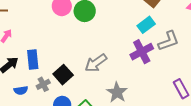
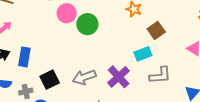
purple cross: (142, 52) -> (119, 77), moved, turned -30
gray cross: (43, 84) -> (26, 91), moved

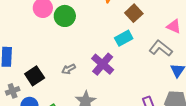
gray L-shape: (160, 75) -> (161, 48), moved, turned -130
gray arrow: (84, 77) -> (69, 69), size x0.6

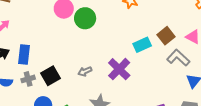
brown square: (134, 13) -> (166, 36), moved
gray cross: (13, 91) -> (28, 79), moved

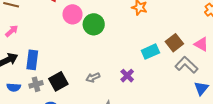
purple cross: (119, 69) -> (127, 76), size x0.6

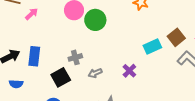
pink arrow: (12, 31) -> (32, 14), moved
gray cross: (36, 84) -> (75, 57), moved

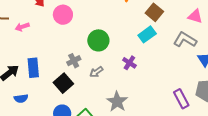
pink arrow: (32, 14) -> (22, 27), turned -144
green circle: (95, 20) -> (98, 40), moved
brown square: (176, 37) -> (154, 12), moved

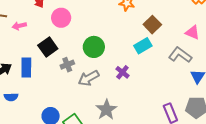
gray arrow: (96, 72) -> (89, 78), size x1.5
black square: (63, 83) -> (48, 47), moved

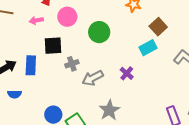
pink arrow: (19, 26) -> (36, 20), moved
black square: (48, 47) -> (53, 46), turned 30
green circle: (94, 47) -> (99, 32), moved

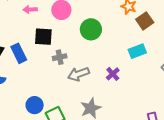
brown square: (158, 27) -> (145, 21), moved
blue rectangle: (31, 65) -> (19, 53), turned -36

